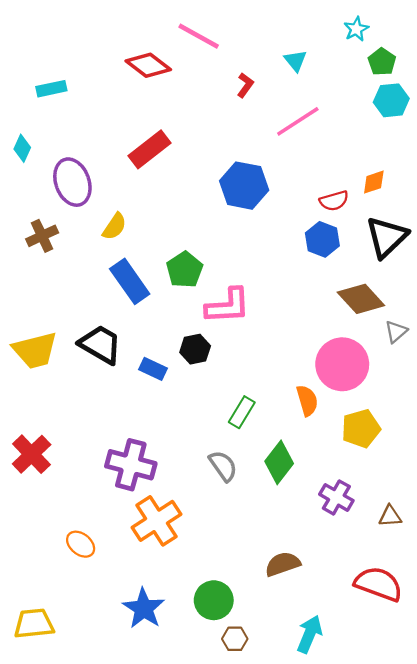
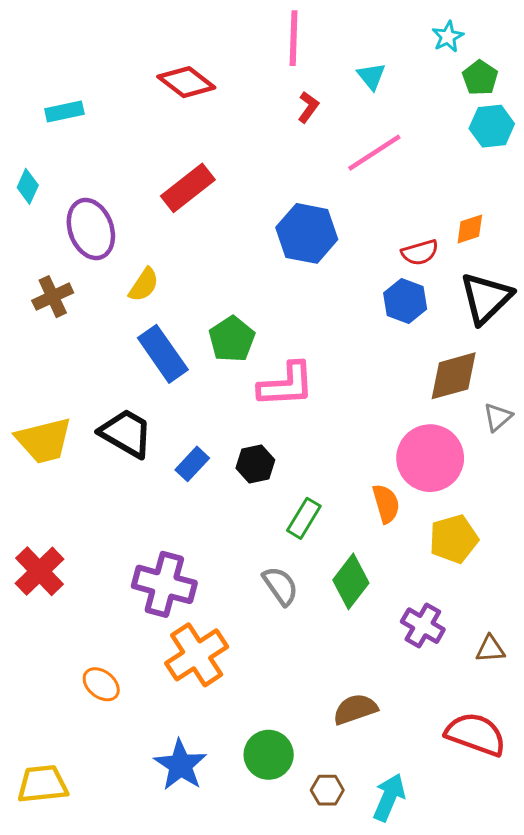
pink line: (199, 36) -> (294, 38), moved, turned 63
brown diamond: (361, 299) -> (454, 376), turned -63
black hexagon: (195, 349) -> (255, 464), moved
blue rectangle: (153, 369) -> (192, 464), turned -72
brown hexagon: (235, 639) -> (327, 790), moved

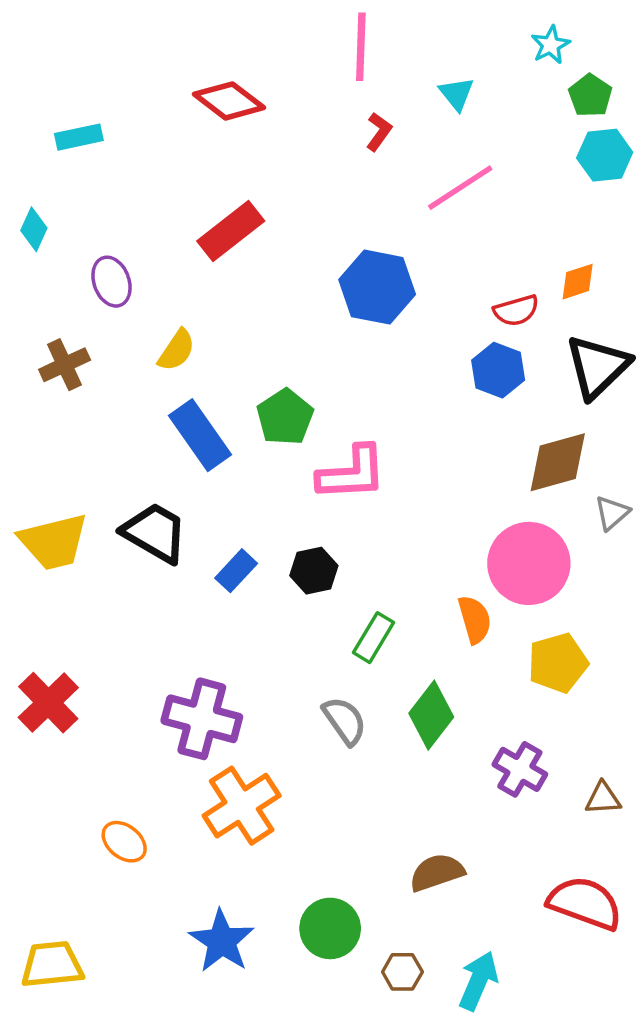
purple ellipse: (91, 229) -> (111, 282), size x0.7

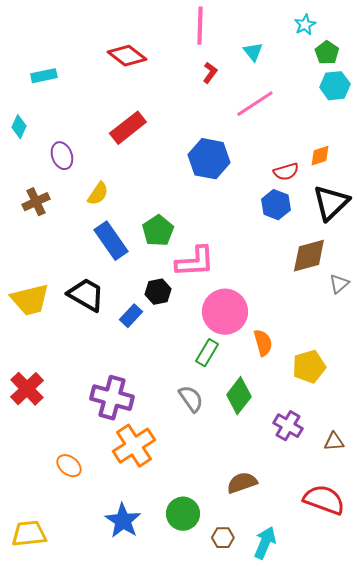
pink circle: (529, 563) -> (225, 312), moved
black hexagon: (314, 571) -> (158, 292), moved

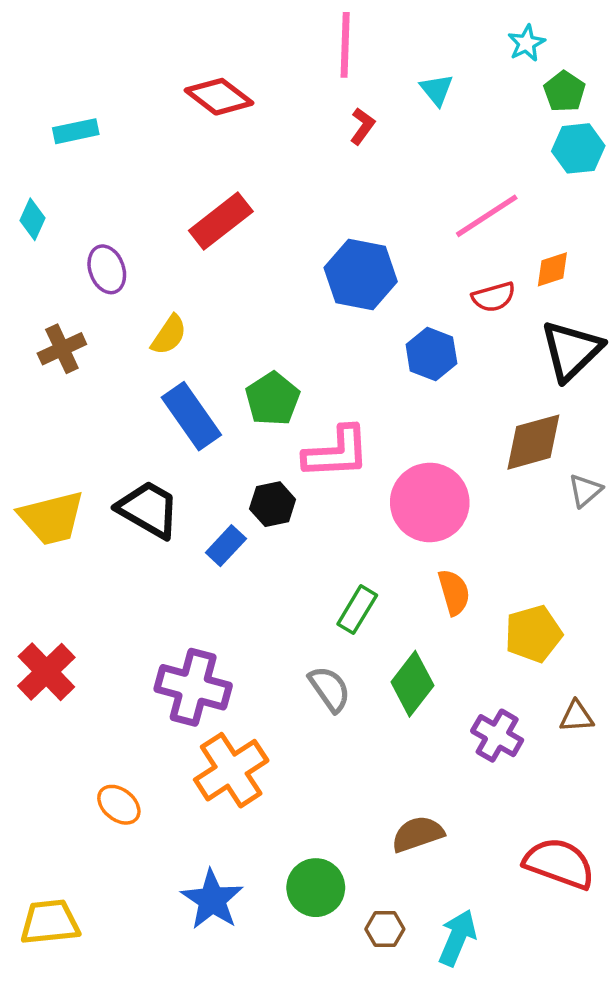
pink line: (255, 104) -> (487, 216), moved
blue hexagon: (276, 205) -> (431, 354), moved
pink circle: (225, 312) -> (430, 502), moved
brown triangle: (334, 442) -> (577, 717), moved

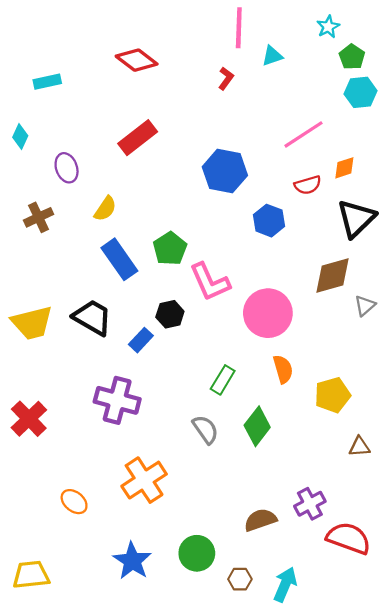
pink line: (345, 45) -> (239, 28), moved
cyan triangle: (437, 90) -> (272, 56), turned 50
pink L-shape: (336, 452) -> (210, 282), turned 69
purple cross: (193, 687) -> (117, 400), moved
purple cross: (497, 736) -> (310, 504), moved, turned 32

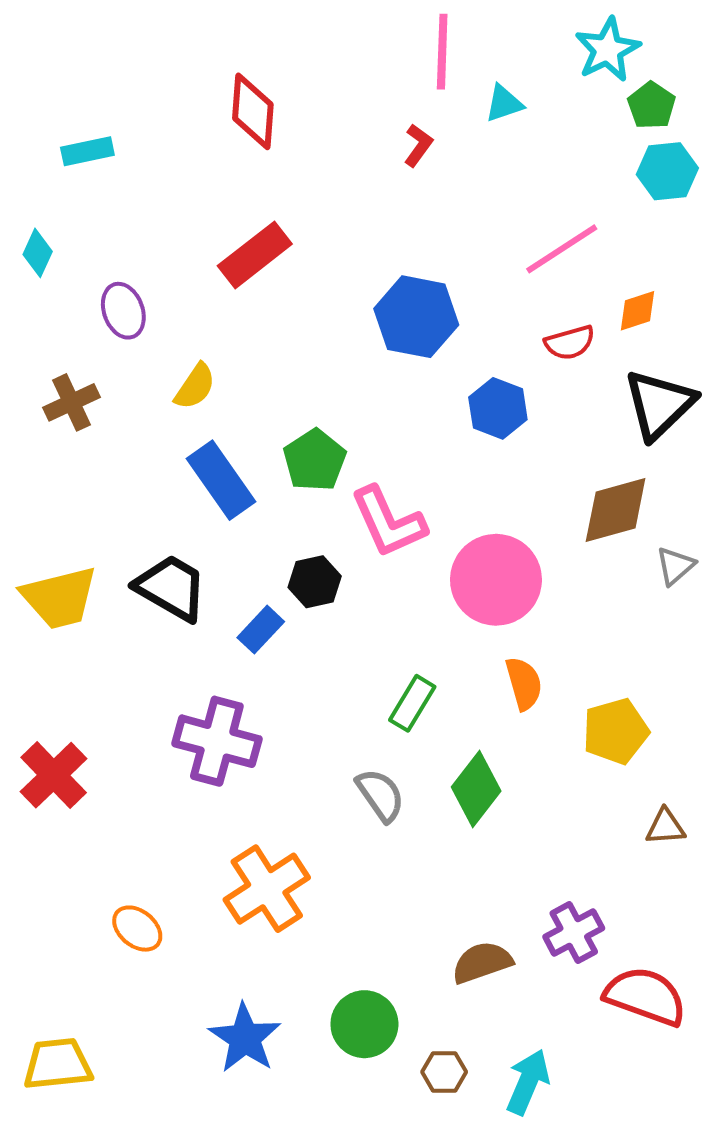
cyan star: (328, 27) -> (608, 50), size x1.5
red diamond: (137, 60) -> (253, 111), turned 57

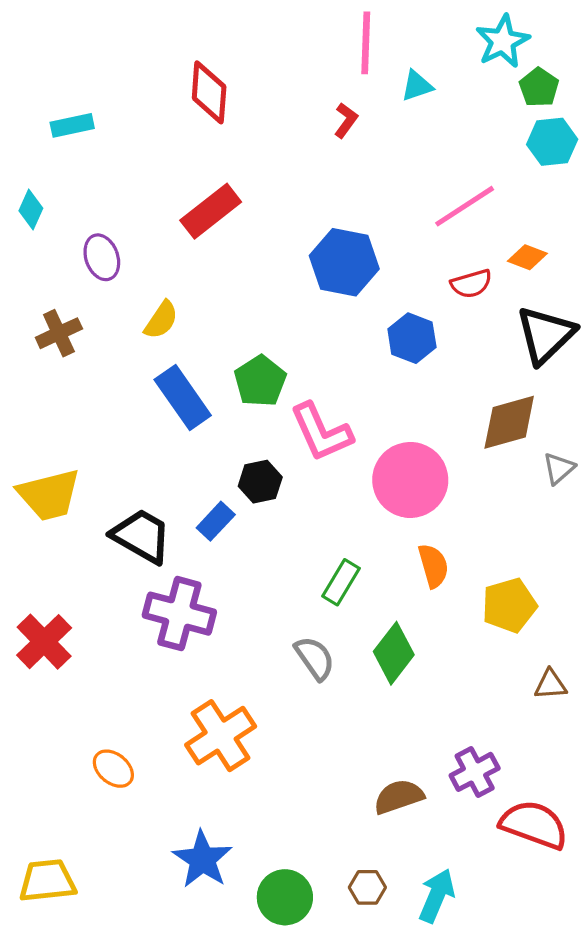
orange diamond: (637, 311) -> (527, 257), turned 39
black trapezoid: (171, 588) -> (141, 536), moved
green circle: (364, 1024) -> (285, 897), moved

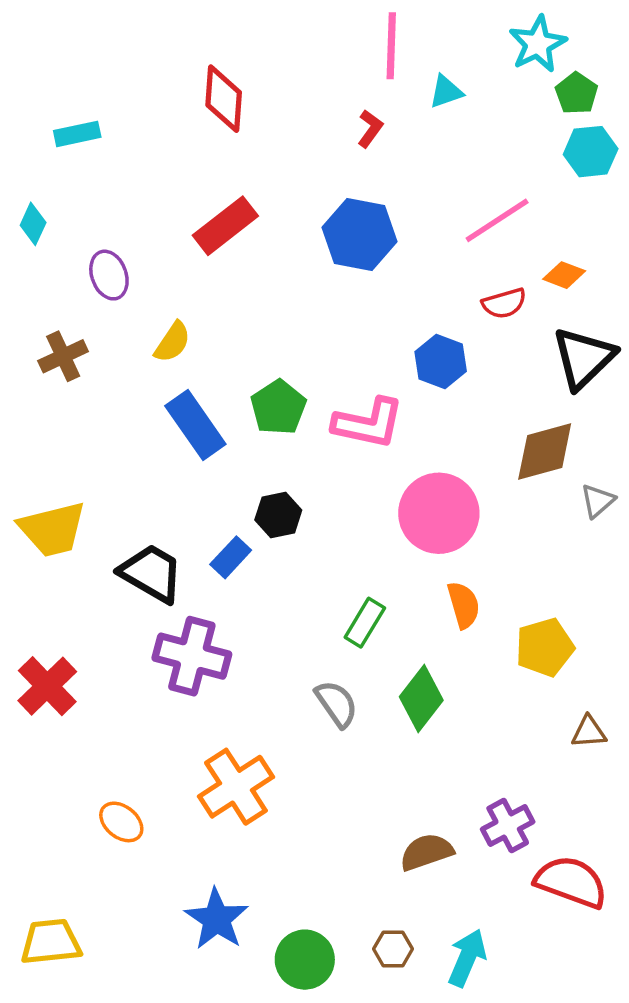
blue hexagon: (344, 262) -> (359, 234), moved
pink L-shape: (321, 432) -> (368, 423), moved, turned -54

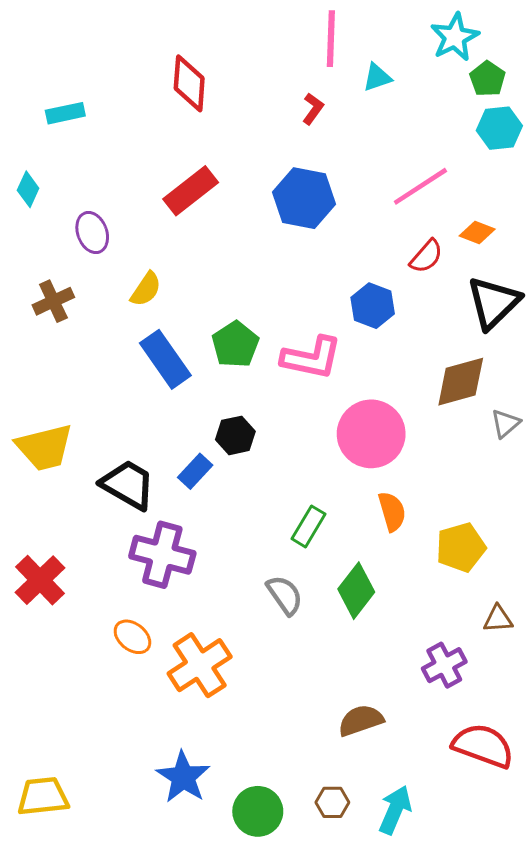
red semicircle: (504, 303) -> (426, 256), turned -33
orange ellipse: (121, 822) -> (132, 637), moved
purple cross: (508, 825) -> (444, 665), moved

